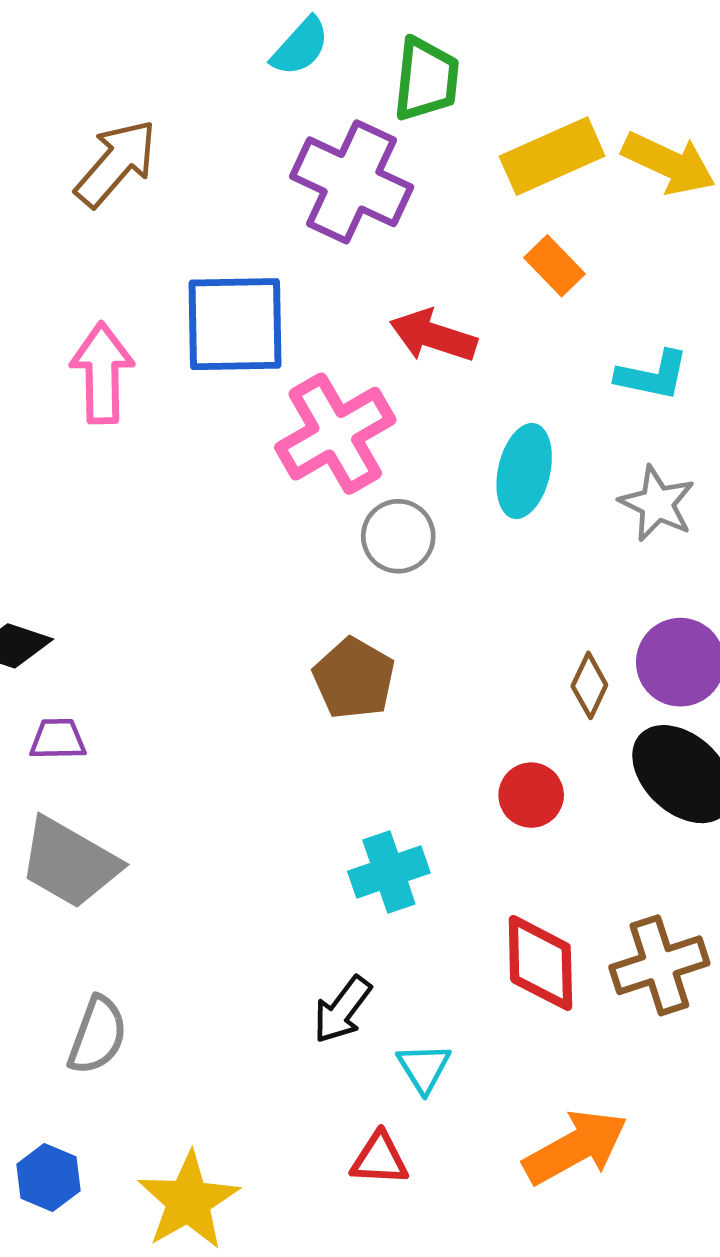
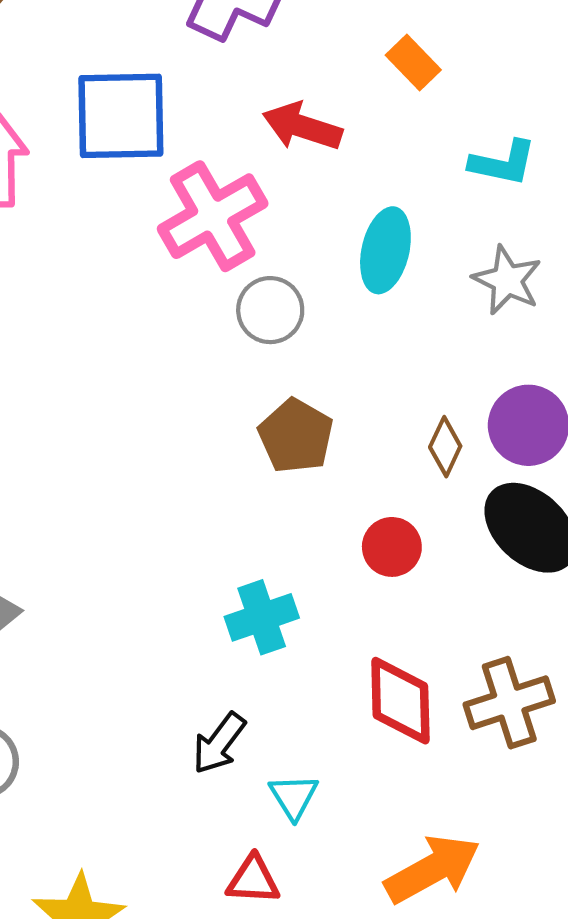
brown pentagon: (354, 678) -> (296, 436), moved

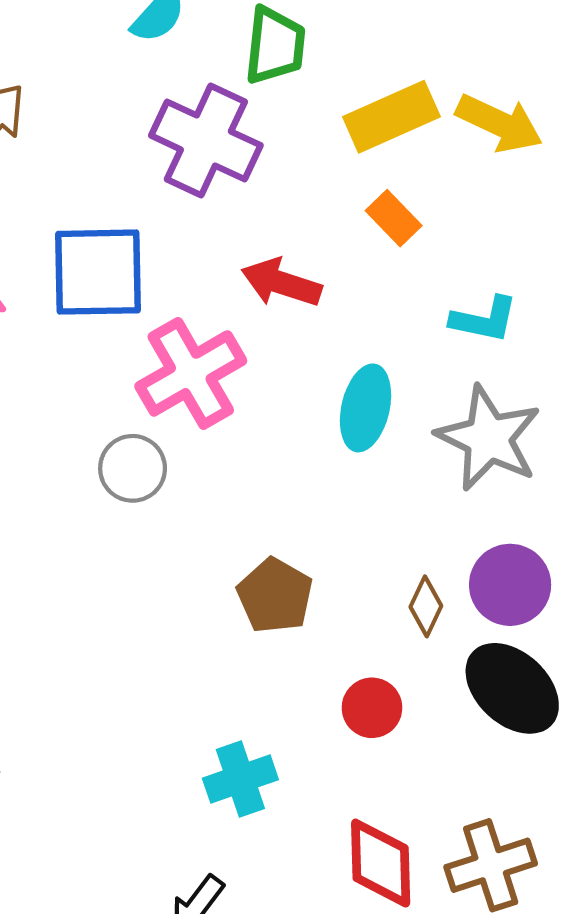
gray star: (507, 280) -> (488, 438), size x1.5
gray circle: (270, 310) -> (133, 468), moved

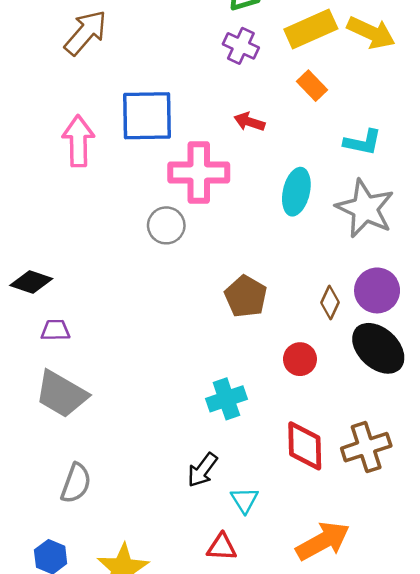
purple cross: (206, 140) -> (241, 46), moved, size x0.6
red arrow: (281, 283) -> (249, 122), size x0.7
pink cross: (191, 373) -> (199, 172), turned 30

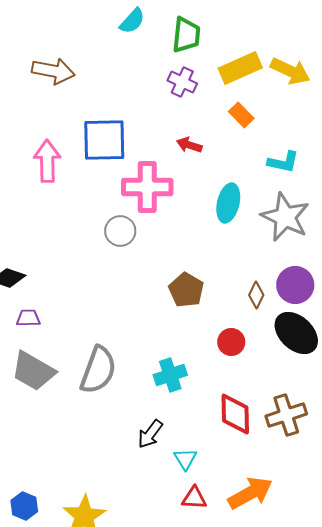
brown arrow: (86, 33) -> (53, 71), turned 60
gray semicircle: (76, 483) -> (98, 370), moved, size x1.4
red triangle: (222, 547) -> (194, 498), moved

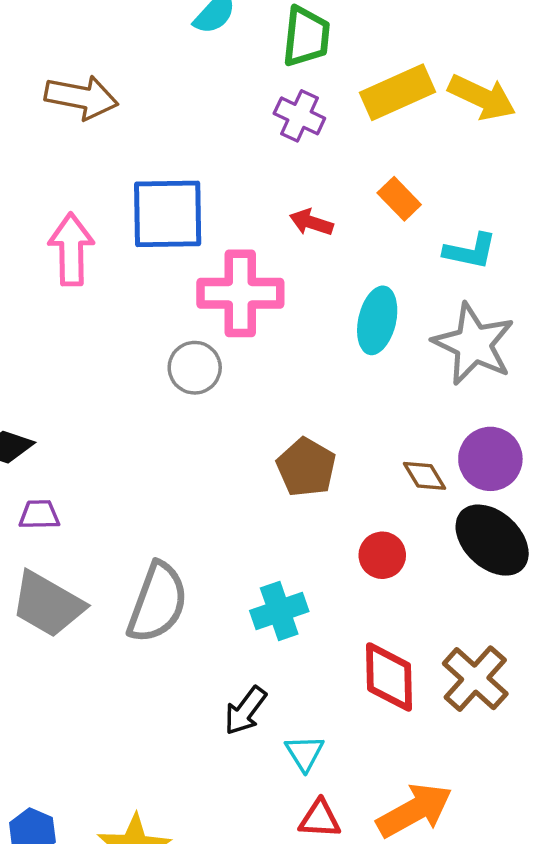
orange rectangle: (241, 115) -> (399, 199), moved
brown diamond: (256, 295) -> (424, 476), turned -56
brown cross: (286, 415) -> (475, 679), turned -30

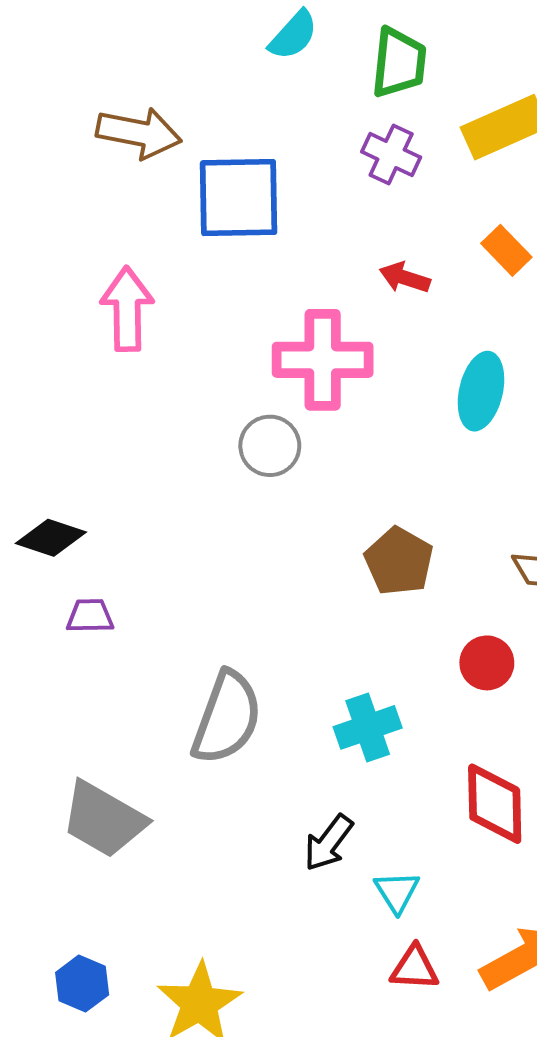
blue square: (168, 214) -> (239, 198), moved
gray trapezoid: (48, 604) -> (104, 819), moved

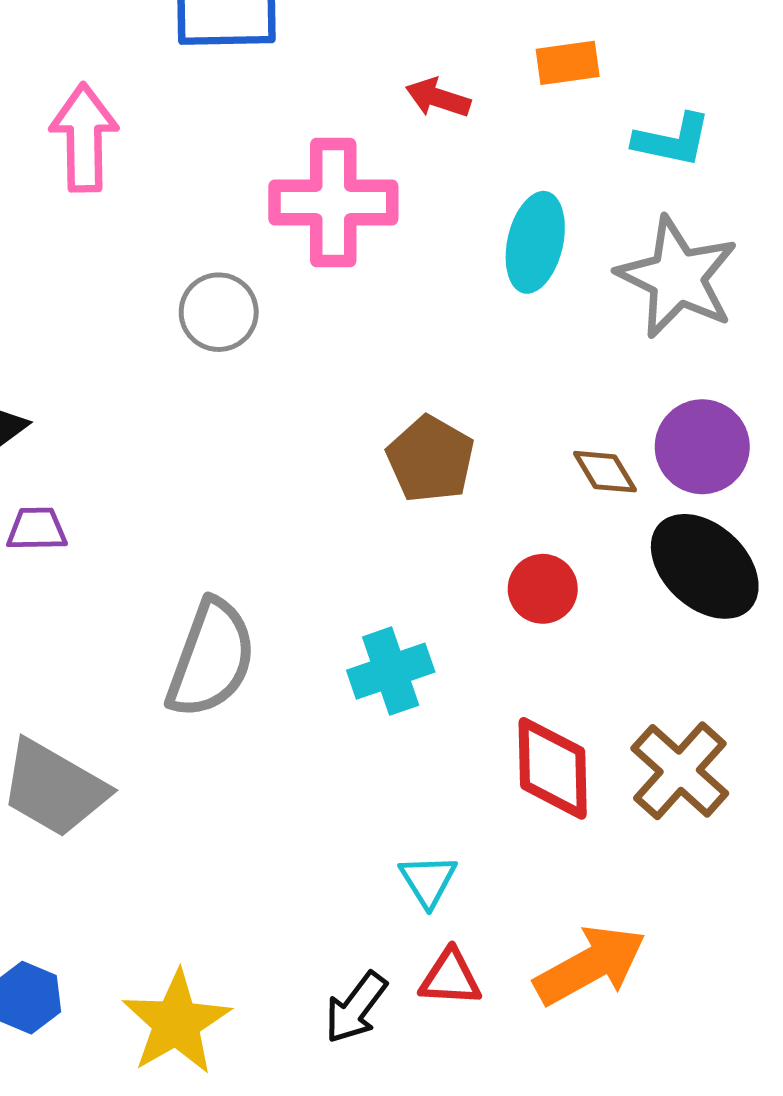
orange rectangle: (506, 250) -> (568, 63), turned -54
gray circle: (270, 446) -> (219, 312), moved
black arrow: (328, 843) -> (356, 1008), moved

